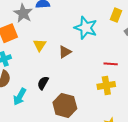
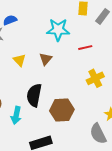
red line: (111, 64) -> (85, 48), moved
black semicircle: (43, 83) -> (34, 95), size x1.6

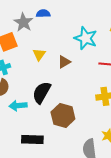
cyan arrow: (16, 115) -> (18, 106), turned 54

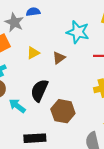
yellow triangle: (39, 54) -> (33, 53), turned 32
cyan arrow: (18, 106) -> (17, 106), turned 48

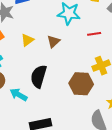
brown hexagon: (63, 111) -> (81, 84), moved

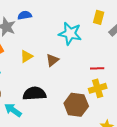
red line: (94, 34) -> (97, 68), moved
black semicircle: (39, 76) -> (34, 94), turned 65

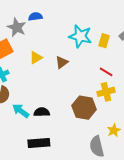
yellow rectangle: (99, 17) -> (104, 41), moved
red line: (97, 68) -> (106, 72), turned 32
black semicircle: (34, 94) -> (42, 112), moved, size x0.7

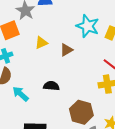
brown hexagon: (84, 108) -> (81, 112), moved
black semicircle: (42, 112) -> (51, 86), moved

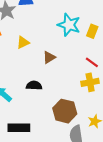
brown triangle: (66, 50) -> (49, 57), moved

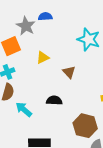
brown triangle: (49, 57) -> (69, 72), turned -40

